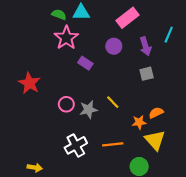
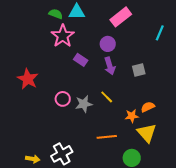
purple arrow: (145, 46) -> (110, 66), moved
white cross: (76, 145) -> (62, 154), moved

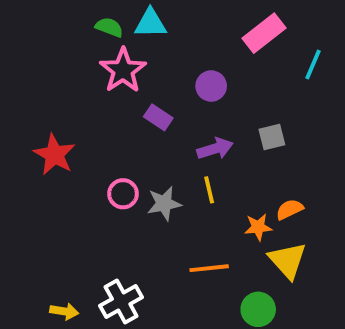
pink rectangle: (121, 17) -> (264, 33), moved
purple arrow: (110, 66) -> (215, 149), moved, turned -90
yellow line: (107, 97) -> (209, 190), turned 32

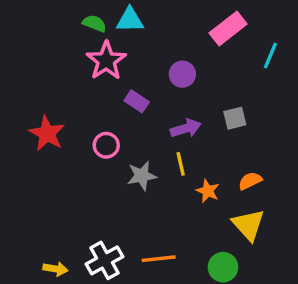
pink circle: (123, 194) -> (106, 145), moved
orange star: (258, 227) -> (208, 191), moved, turned 30
orange line: (209, 268) -> (159, 259), moved

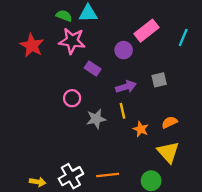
pink rectangle: (228, 28) -> (147, 31), moved
pink star: (106, 61) -> (72, 41), turned -30
red star: (47, 133) -> (32, 46), moved

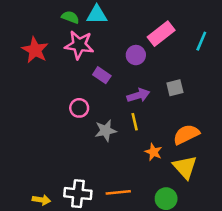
orange semicircle: (169, 122) -> (186, 134), size x1.5
orange star: (141, 129) -> (153, 152), moved
white cross: (71, 176) -> (78, 194), turned 35

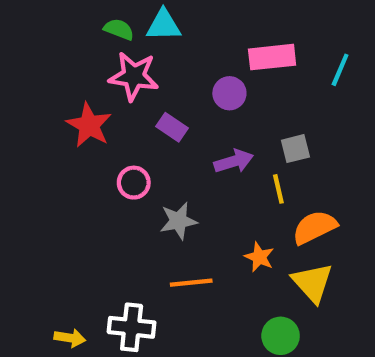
pink rectangle: (161, 34) -> (272, 57), turned 32
red star: (35, 50) -> (89, 125), moved
yellow line: (135, 122) -> (278, 189), moved
orange line: (118, 192) -> (191, 283), moved

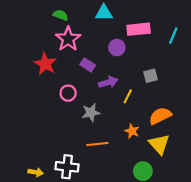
cyan triangle: (163, 25) -> (104, 13), moved
pink star: (134, 76) -> (68, 39), turned 30
purple arrow: (234, 161) -> (108, 82), moved
yellow line: (278, 189) -> (128, 96), moved, turned 40

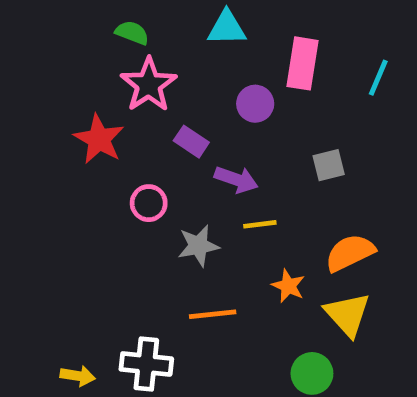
pink rectangle: (139, 29) -> (303, 63), turned -75
purple arrow: (108, 82) -> (236, 179), turned 36
yellow line: (128, 96) -> (260, 224), moved, turned 56

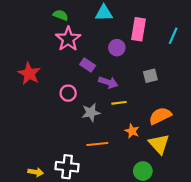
red star: (99, 139) -> (29, 74), moved

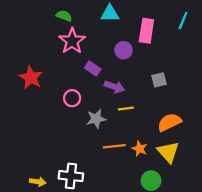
cyan line: (173, 36) -> (183, 20), moved
orange star: (132, 131) -> (140, 149), moved
orange line: (97, 144) -> (114, 146), moved

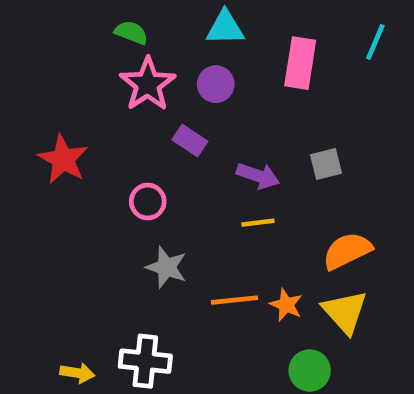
purple circle: (124, 50) -> (216, 84), moved
purple arrow: (114, 87) -> (258, 176), moved
gray star: (96, 119) -> (166, 267), moved, turned 30

